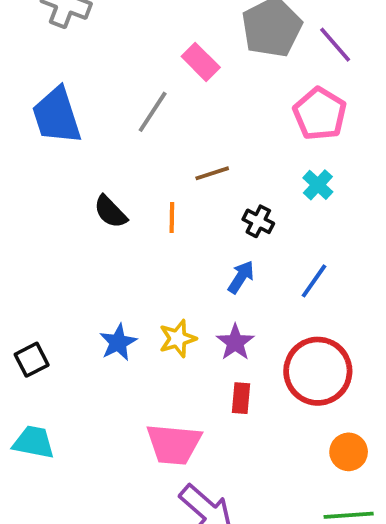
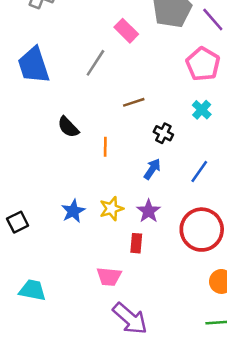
orange line: (172, 218) -> (105, 147), moved
red rectangle: (241, 398) -> (136, 243), moved
cyan trapezoid: (34, 442) -> (32, 290), moved
pink trapezoid: (174, 444) -> (109, 277), size x0.7

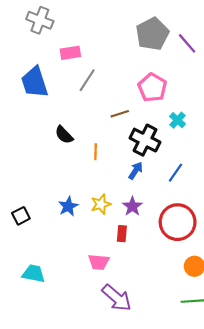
pink rectangle: (126, 31) -> (70, 53), moved, turned -54
pink pentagon: (203, 64) -> (152, 88), moved
black cross: (163, 133) -> (145, 140), size x1.8

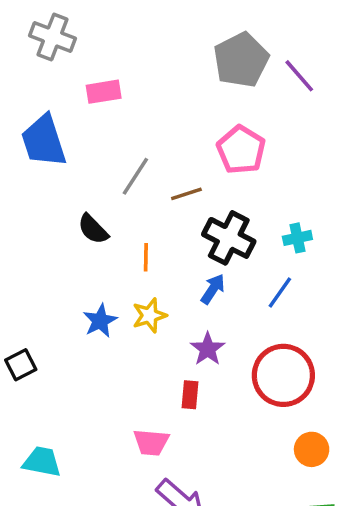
gray line: (87, 80) -> (135, 176), moved
cyan cross: (178, 120) -> (297, 238), moved, turned 35
yellow star: (101, 204) -> (149, 315), moved
blue star: (68, 206) -> (100, 321), moved

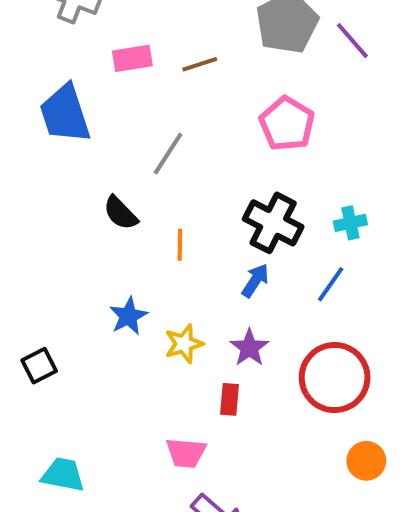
brown line: (186, 194) -> (200, 64), moved
yellow star: (149, 315) -> (184, 344), moved

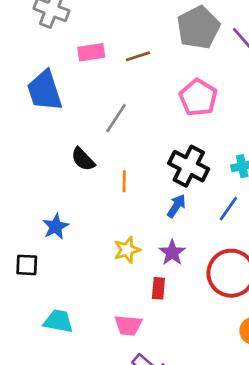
blue star: (128, 316) -> (56, 227), moved
black square: (39, 366) -> (27, 265), turned 30
cyan trapezoid: (63, 475) -> (58, 321), moved

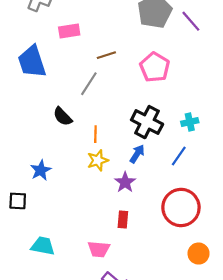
brown line: (138, 56) -> (106, 55), moved
yellow star: (127, 250) -> (98, 160), moved
purple star: (172, 253) -> (125, 182), moved

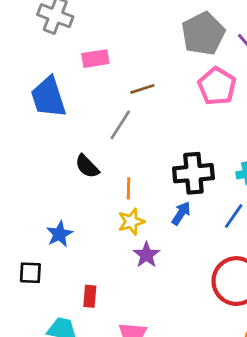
pink pentagon: (155, 67) -> (217, 86), moved
black cross: (147, 122) -> (193, 173), turned -32
purple star: (125, 182) -> (146, 255), moved
red rectangle: (123, 220) -> (90, 296), moved

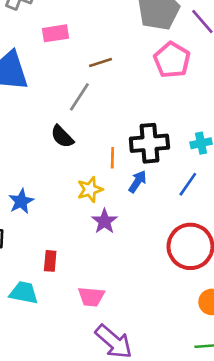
black semicircle: (87, 166) -> (62, 137), moved
orange line: (129, 188) -> (112, 158), moved

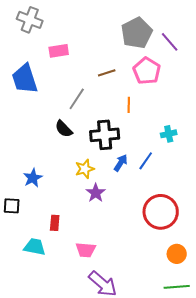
brown line: (100, 62) -> (107, 73), moved
black cross: (149, 143) -> (105, 135), moved
orange line: (112, 158) -> (129, 105), moved
blue line: (188, 184) -> (146, 161), moved

